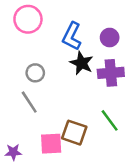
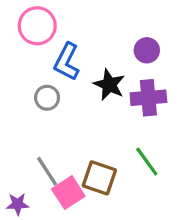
blue L-shape: (72, 36) -> (67, 62), moved
gray line: (29, 102) -> (47, 171), moved
pink square: (51, 144) -> (68, 193), turned -30

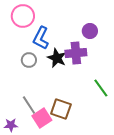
black star: (109, 85) -> (57, 58), moved
purple cross: (148, 98) -> (76, 53), moved
green line: (147, 162) -> (101, 88), moved

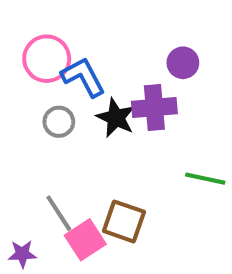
pink circle: (23, 16) -> (47, 59), moved
blue L-shape: (41, 38) -> (83, 77), turned 125
green line: (101, 88) -> (205, 179), turned -42

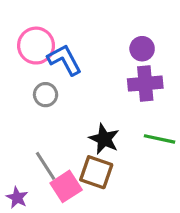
purple cross: (154, 108) -> (145, 84), moved
black star: (116, 118) -> (104, 139), moved
purple star: (22, 254) -> (17, 198), turned 30

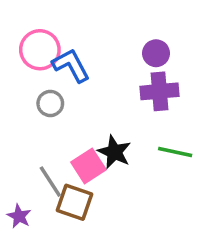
brown square: (96, 172) -> (75, 202), moved
pink square: (66, 186) -> (88, 166), moved

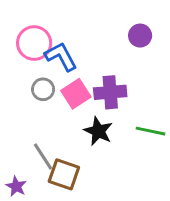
purple circle: (156, 53) -> (140, 36), moved
purple cross: (160, 91) -> (110, 92), moved
pink square: (88, 166) -> (76, 94), moved

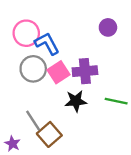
gray circle: (43, 89) -> (33, 69), size x1.5
black star: (98, 131) -> (76, 101), turned -30
brown square: (64, 174) -> (49, 134), turned 30

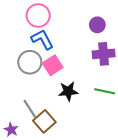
pink circle: (26, 33) -> (38, 16), moved
purple cross: (85, 71) -> (104, 54), moved

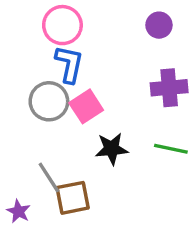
purple circle: (97, 25) -> (159, 25), moved
blue L-shape: (42, 39) -> (69, 64), turned 40
brown square: (44, 121) -> (73, 198), turned 30

